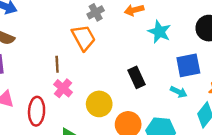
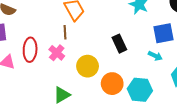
brown line: (57, 64) -> (65, 32), moved
red ellipse: (37, 111) -> (30, 50), moved

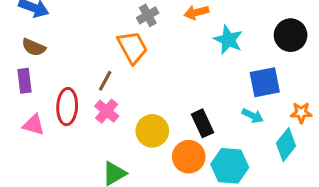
brown line: (65, 32) -> (105, 81), moved, turned 32
black rectangle: (119, 44) -> (202, 123), moved

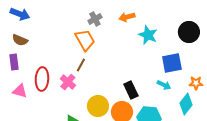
brown line: (105, 81) -> (81, 65), moved
yellow circle: (152, 131) -> (98, 106), moved

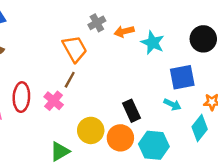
orange arrow: (127, 17) -> (124, 31), moved
gray cross: (95, 19) -> (97, 23), moved

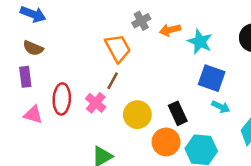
blue square: (182, 77) -> (212, 78), moved, turned 30
yellow circle: (91, 130) -> (137, 115), moved

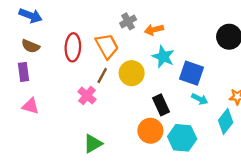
cyan star: (200, 42) -> (163, 57), moved
red ellipse: (62, 99) -> (73, 47), moved
yellow circle: (137, 115) -> (132, 73), moved

